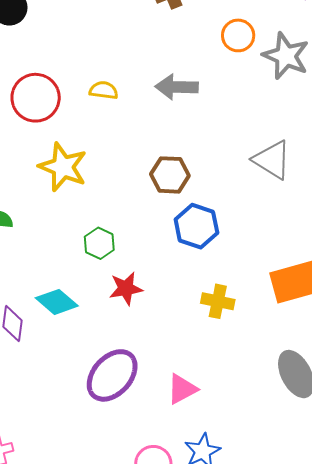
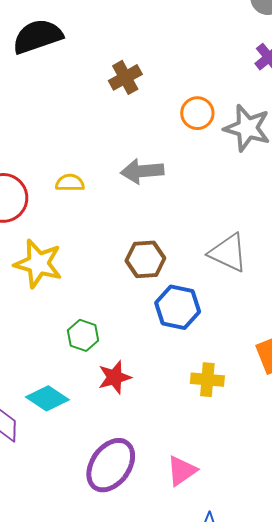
gray triangle: (272, 160) -> (228, 253), moved

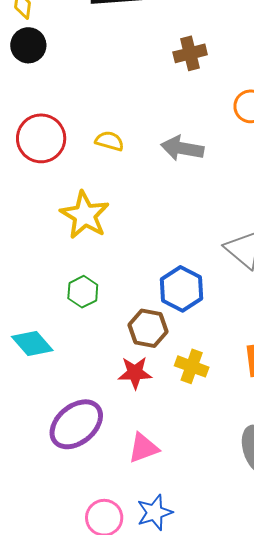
brown hexagon: (145, 259) -> (148, 328), moved
yellow star: (38, 264) -> (85, 215), moved
red star: (115, 377) -> (135, 373), moved

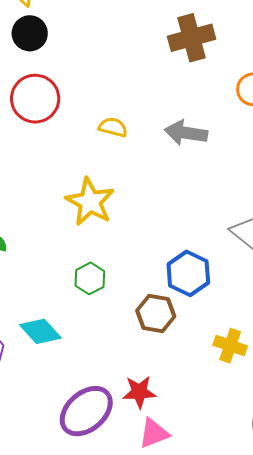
brown cross: (190, 53) -> (192, 38), size x1.4
red circle: (41, 138) -> (35, 99), moved
yellow cross: (192, 366) -> (230, 346), moved
red star: (135, 373) -> (139, 392), moved

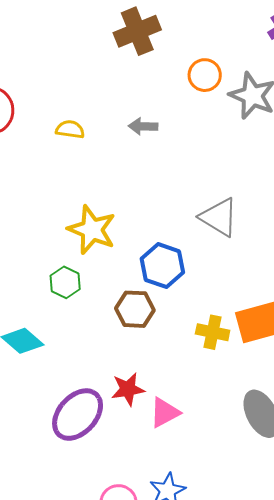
gray arrow: (186, 133) -> (143, 126), size x0.7
yellow star: (90, 202) -> (92, 230), moved
pink triangle: (154, 433) -> (165, 413), moved

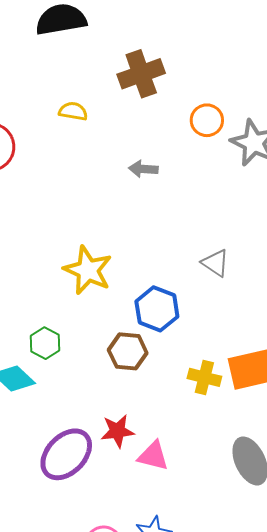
yellow semicircle: (70, 129) -> (73, 111), moved
gray triangle: (219, 217) -> (215, 263), size x0.7
green hexagon: (65, 282) -> (45, 343), moved
pink triangle: (165, 413) -> (153, 456), turned 40

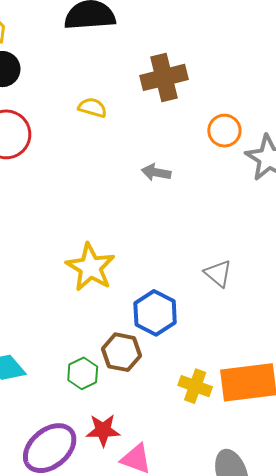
green hexagon: (45, 343) -> (83, 373), moved

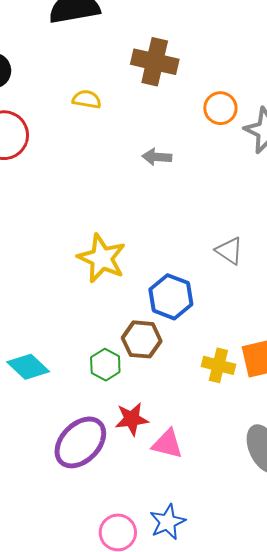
brown cross: (164, 77) -> (155, 62), turned 33

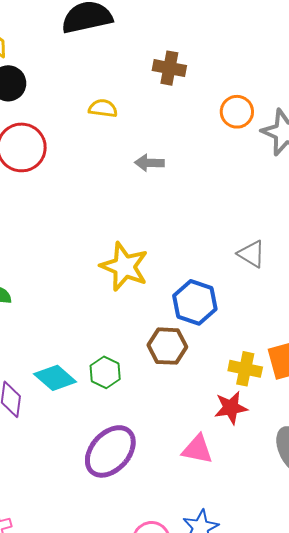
brown cross: (155, 62) -> (169, 68), size x0.7
gray arrow: (157, 157) -> (149, 163), moved
green hexagon: (105, 365) -> (105, 372), moved
red star: (132, 419) -> (231, 408), moved

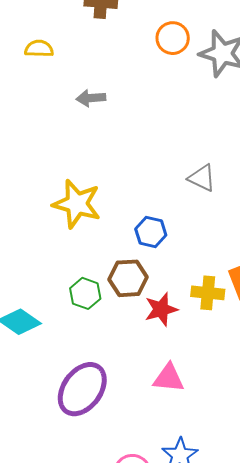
blue hexagon: (195, 302) -> (151, 232), size x0.7
green hexagon: (105, 372) -> (85, 293), moved
red star: (231, 408) -> (161, 309), moved

